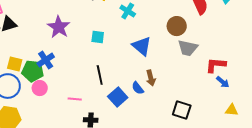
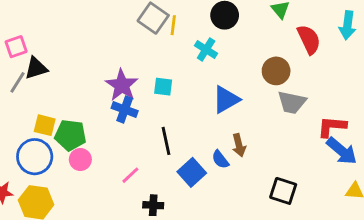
purple star: (59, 27) -> (122, 85), moved
blue triangle: (142, 46) -> (226, 100), turned 50
blue cross: (46, 60) -> (125, 110), moved, turned -36
blue arrow: (223, 82) -> (342, 151), size x1.6
pink line: (75, 99) -> (130, 175), turned -48

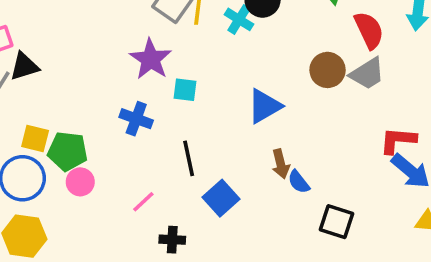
cyan cross: (206, 50) -> (239, 19), moved
purple star: (122, 85) -> (151, 59), moved
gray trapezoid: (292, 102) -> (367, 74), moved, turned -44
blue semicircle: (220, 159) -> (299, 182), moved

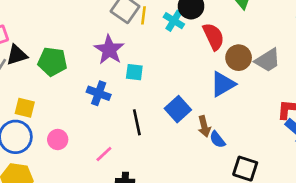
red semicircle: (369, 30) -> (213, 37), moved
blue triangle: (264, 106) -> (223, 84), moved
green pentagon: (68, 151) -> (52, 62), moved
blue square: (221, 198) -> (178, 109), moved

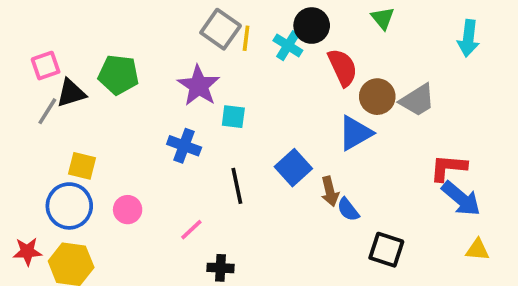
green pentagon: (52, 62) -> (118, 75), moved

